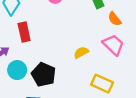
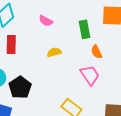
yellow semicircle: (81, 53) -> (54, 52), moved

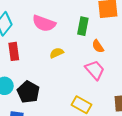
pink semicircle: (46, 21) -> (44, 23), size x1.6
green rectangle: (84, 29) -> (83, 26), turned 30

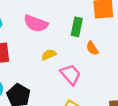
pink trapezoid: (95, 70) -> (71, 74), moved

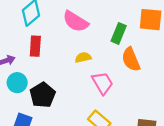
orange semicircle: (92, 48) -> (131, 59), size x1.5

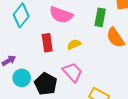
red rectangle: (35, 46) -> (47, 43), moved
pink trapezoid: (102, 83) -> (72, 72), moved

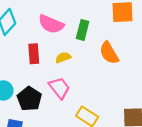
green rectangle: (100, 17) -> (83, 30), moved

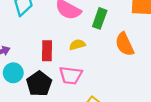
red rectangle: (34, 54) -> (47, 51), moved
pink trapezoid: (59, 88) -> (71, 75), turned 130

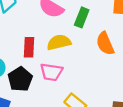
yellow semicircle: (77, 45) -> (59, 42), size x1.5

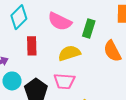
red rectangle: (29, 47) -> (32, 46), moved

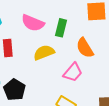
pink trapezoid: (64, 81) -> (73, 72), moved, turned -50

